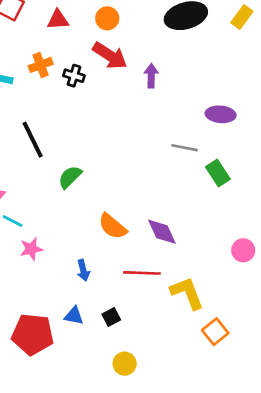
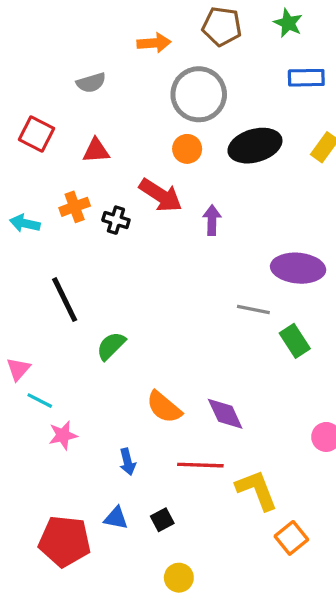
orange circle: (107, 18) -> (187, 149), moved
purple ellipse: (221, 114) -> (298, 268), size x1.4

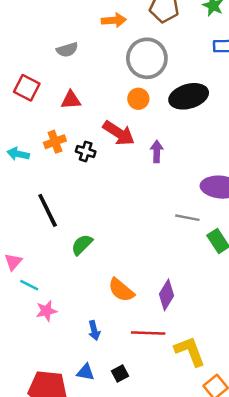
purple diamond: (225, 414) -> (167, 295), turned 56

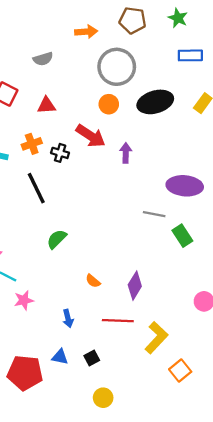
black line: (48, 210) -> (36, 188), moved
orange semicircle: (121, 290) -> (93, 281), size x0.6
yellow L-shape: (190, 351) -> (156, 338), turned 64

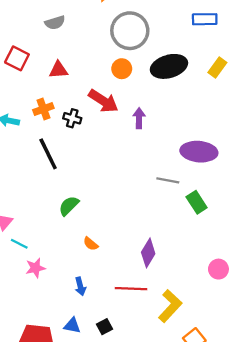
orange semicircle: (93, 281) -> (91, 244), moved

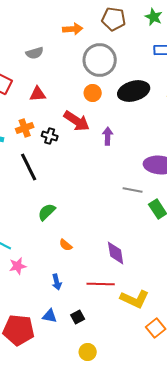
purple diamond: (148, 253) -> (116, 253), turned -40
yellow L-shape: (170, 306) -> (135, 299), turned 72

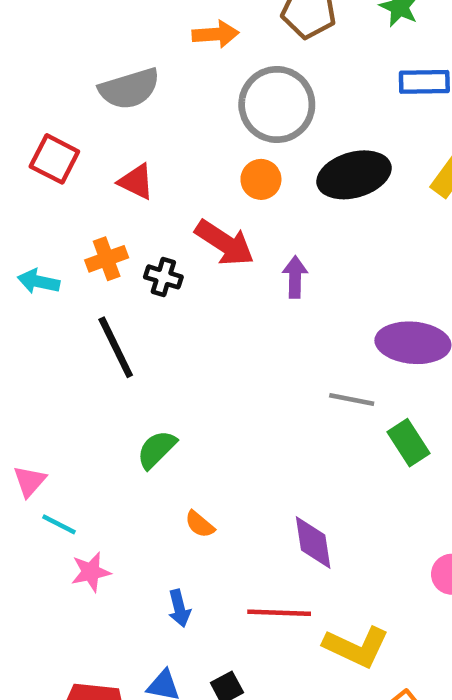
gray semicircle: (35, 53) -> (129, 89), size x1.5
red triangle: (38, 94) -> (136, 182), turned 30

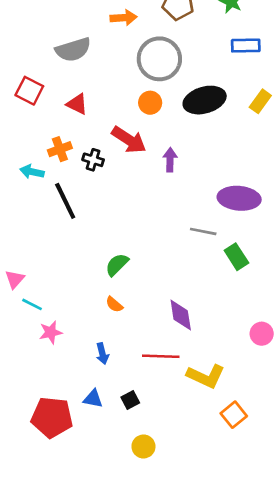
cyan arrow: (39, 281) -> (32, 172), moved
green semicircle: (157, 449) -> (117, 265), moved

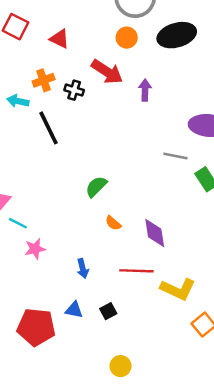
orange semicircle: (114, 304) -> (113, 223), moved
yellow circle: (143, 447) -> (121, 366), moved

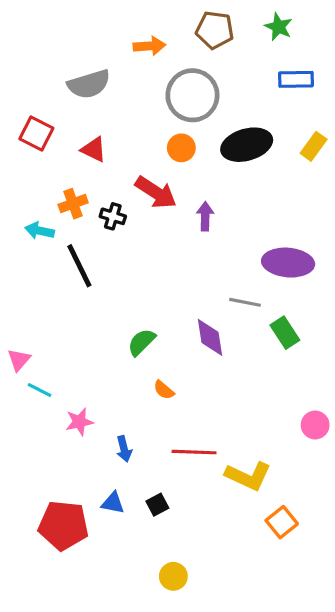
purple diamond: (155, 233) -> (210, 337), moved
pink star: (35, 249) -> (79, 422), moved

